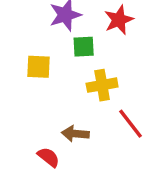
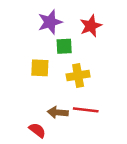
yellow square: (38, 67) -> (40, 68), moved
red line: (130, 124) -> (86, 110), moved, turned -45

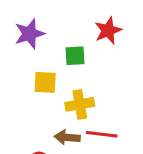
purple star: (50, 22) -> (29, 34), moved
yellow cross: (78, 76) -> (80, 104), moved

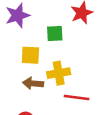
brown arrow: (67, 137) -> (33, 83), moved

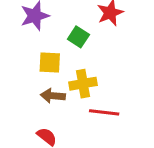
green square: (55, 33) -> (78, 37), turned 36

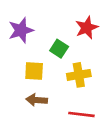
yellow cross: (83, 84) -> (79, 75), moved

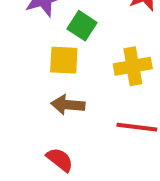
green square: (59, 49) -> (82, 26), moved

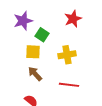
brown arrow: (68, 105) -> (35, 74), turned 42

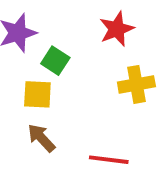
yellow cross: (67, 55) -> (136, 84), moved

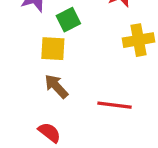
green square: (55, 61) -> (68, 20), turned 30

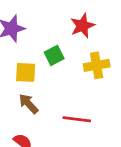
green square: (68, 20) -> (54, 55), moved

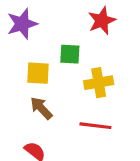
green square: (54, 55) -> (70, 54), turned 30
yellow cross: (97, 65) -> (99, 83), moved

